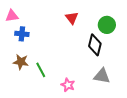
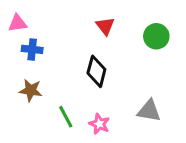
black diamond: (95, 45) -> (96, 71), moved
green line: (41, 70) -> (66, 117), moved

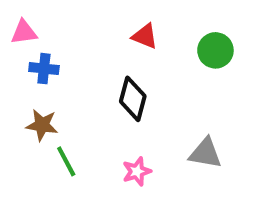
red triangle: (105, 26) -> (145, 36), turned -30
green line: (66, 117) -> (66, 161), moved
pink star: (99, 124) -> (137, 171), turned 30

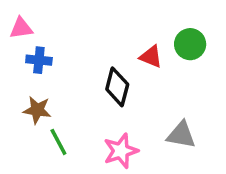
red triangle: (145, 36) -> (151, 57), moved
pink star: (137, 171) -> (121, 151), size x1.4

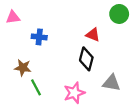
green circle: (190, 44) -> (119, 14), moved
blue cross: (39, 60) -> (39, 37), moved
black diamond: (117, 87) -> (86, 59), moved

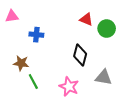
green circle: (119, 14) -> (107, 29), moved
red triangle: (93, 35) -> (86, 19), moved
pink star: (74, 93) -> (69, 87), turned -30

